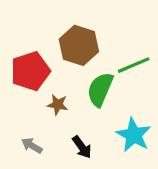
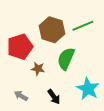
green line: (134, 65) -> (83, 26), moved

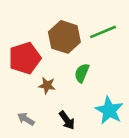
green semicircle: (66, 59) -> (82, 73), size x0.7

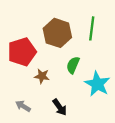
green line: (103, 32) -> (92, 28), turned -60
cyan star: (109, 110) -> (97, 84), moved

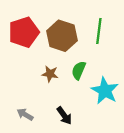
red pentagon: (22, 52) -> (24, 32), moved
brown star: (42, 76) -> (50, 74), moved

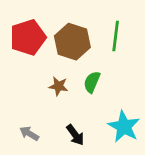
cyan star: (105, 91) -> (124, 127), moved

